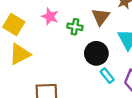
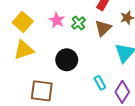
green cross: (75, 27) -> (78, 23), moved, turned 32
black circle: (96, 53) -> (67, 60), moved

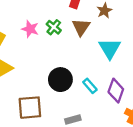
black circle: (67, 60) -> (60, 80), moved

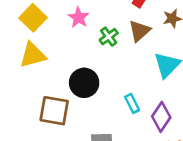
green cross: (54, 27) -> (109, 37), moved
black circle: (60, 80) -> (84, 83), moved

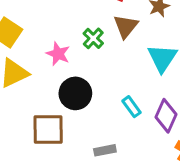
pink star: (79, 18) -> (58, 54), moved

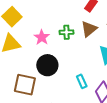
green cross: (93, 38) -> (66, 32), turned 32

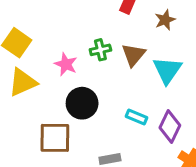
brown triangle: (89, 29) -> (133, 55), moved
cyan rectangle: (82, 81) -> (137, 117), turned -32

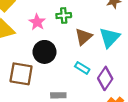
brown triangle: (133, 55) -> (84, 37), moved

